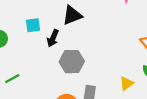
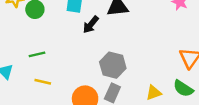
gray hexagon: (72, 62) -> (113, 65), moved

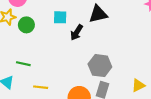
green line: (37, 54) -> (23, 64), moved, turned 32

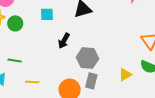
black arrow: (77, 32) -> (64, 41), moved

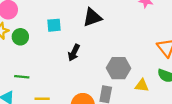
gray hexagon: (87, 58) -> (118, 68), moved
yellow triangle: (125, 75) -> (142, 86), turned 40

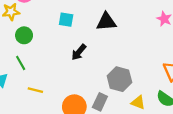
green circle: (20, 37) -> (24, 35), moved
green line: (22, 77) -> (21, 63), turned 40

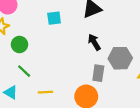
black arrow: (79, 52) -> (94, 42), moved, turned 126
gray rectangle: (100, 102) -> (98, 73), moved

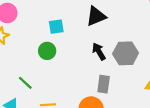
green circle: (19, 44) -> (47, 51), moved
gray hexagon: (120, 58) -> (126, 53), moved

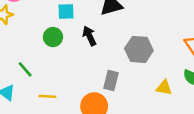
black arrow: (99, 51) -> (89, 36), moved

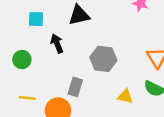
green circle: (53, 37) -> (22, 60), moved
yellow line: (47, 96) -> (27, 98), moved

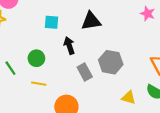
gray rectangle: (75, 87) -> (85, 72), moved, turned -49
yellow line: (27, 98) -> (39, 84), moved

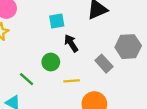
black arrow: (69, 46) -> (71, 43), moved
yellow line: (39, 84) -> (72, 81), moved

